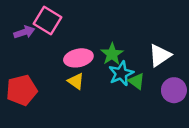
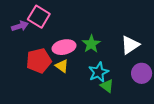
cyan star: (121, 73) -> (99, 72), moved
green triangle: (137, 81) -> (107, 86), moved
red pentagon: (22, 90) -> (39, 61), moved

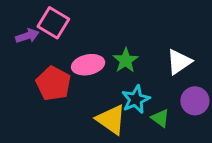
red pentagon: (39, 61) -> (53, 83), turned -30
yellow triangle: (62, 66) -> (111, 120), moved, size x1.6
green triangle: (107, 86) -> (160, 118), moved

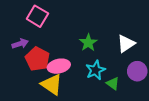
purple arrow: (27, 36) -> (20, 44), moved
pink ellipse: (88, 65) -> (59, 66), moved
yellow triangle: (111, 120) -> (52, 84), moved

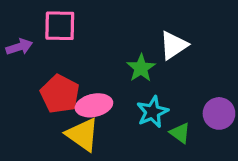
pink square: (37, 16) -> (60, 26), turned -30
purple arrow: (20, 44) -> (19, 47), moved
white triangle: (126, 44) -> (174, 45), moved

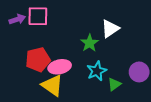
purple arrow: (19, 47) -> (17, 19), moved
red pentagon: (60, 94) -> (38, 60), turned 30
green triangle: (180, 133) -> (114, 84), turned 48

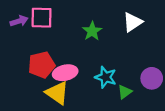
white triangle: (110, 29) -> (133, 22), moved
green star: (90, 43) -> (92, 31), moved
cyan star: (97, 71) -> (106, 77), turned -30

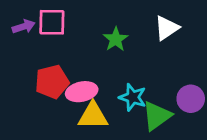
green triangle: (125, 92) -> (157, 116), size x1.6
yellow triangle: (57, 93) -> (93, 116), moved, turned -35

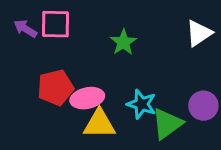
purple arrow: (24, 27) -> (25, 29), turned -130
white triangle: (167, 28) -> (199, 33), moved

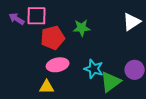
green star: (123, 42) -> (82, 28), turned 30
red pentagon: (56, 88) -> (53, 38), moved
yellow triangle: (99, 124) -> (47, 87), moved, size x0.7

